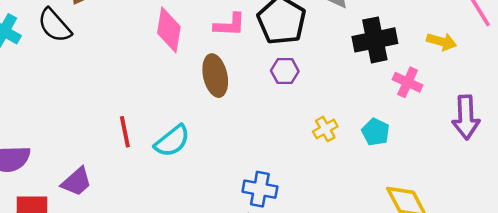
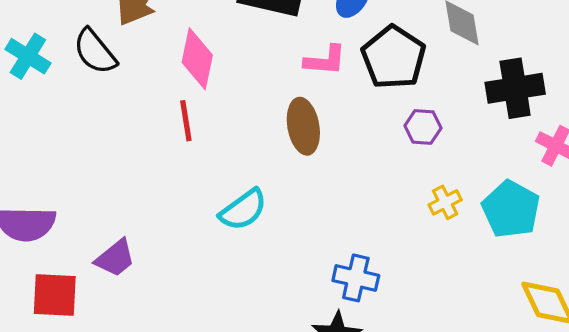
pink diamond: (169, 30) -> (197, 59), moved
purple hexagon: (285, 71) -> (423, 127), moved
red line: (125, 132) -> (186, 121), moved
cyan pentagon: (376, 132) -> (511, 209), size x1.6

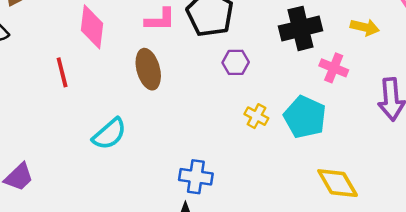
pink diamond: (197, 59) -> (92, 27), moved
yellow cross: (445, 202) -> (256, 116), turned -30

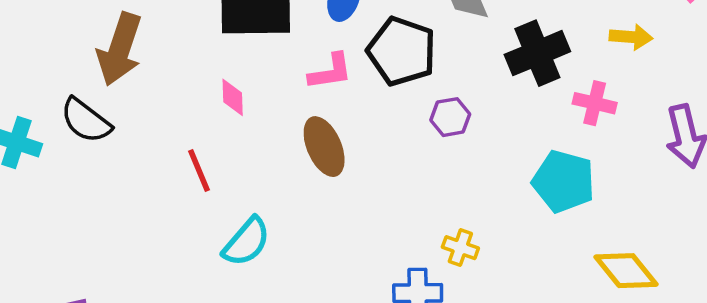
pink diamond: (92, 27) -> (233, 97), size x0.6
yellow cross: (256, 116) -> (460, 248), moved
cyan semicircle: (109, 134) -> (247, 242), moved

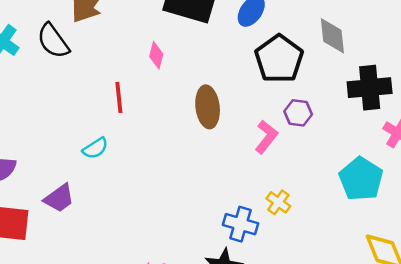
pink L-shape: (330, 72) -> (266, 137), moved, turned -60
cyan semicircle: (247, 242) -> (95, 148), moved, size x0.7

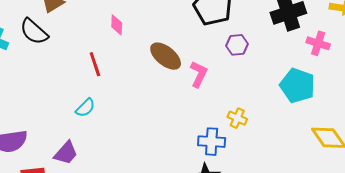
brown ellipse: (208, 107) -> (166, 56), turned -32
pink L-shape: (266, 137) -> (199, 74), moved

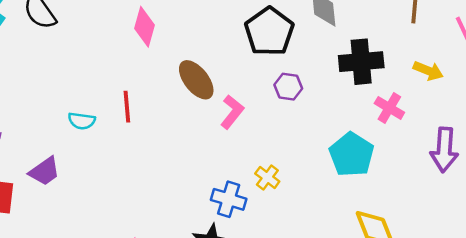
pink diamond: (117, 25) -> (145, 27), size x1.4
red line: (95, 64) -> (127, 107), moved
cyan semicircle: (85, 108) -> (82, 121), turned 40

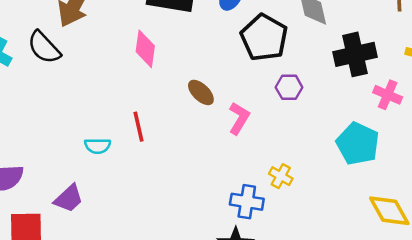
brown ellipse: (196, 80) -> (201, 92), size x0.7

